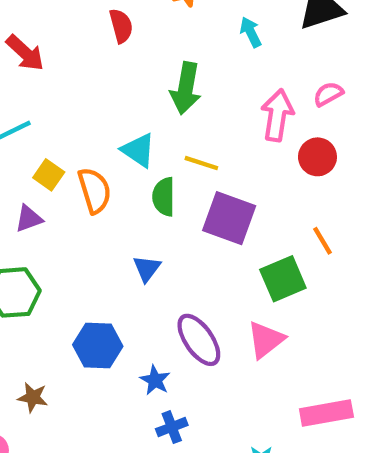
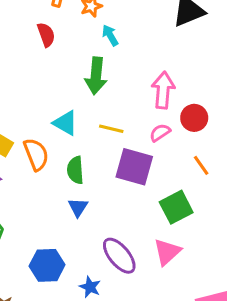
cyan arrow: (251, 32) -> (110, 35), moved
pink semicircle: (328, 94) -> (160, 133), moved
green semicircle: (164, 197) -> (75, 170), moved
orange line: (323, 241) -> (201, 165), moved

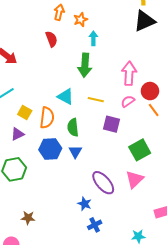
cyan arrow: (110, 35) -> (93, 38), turned 32
orange semicircle: (36, 154) -> (47, 118), turned 30
orange line: (201, 165) -> (154, 110), moved
purple square: (134, 167) -> (111, 124), size x0.7
blue hexagon: (47, 265) -> (50, 149), moved

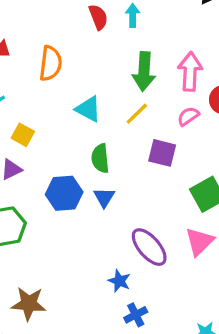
red semicircle: (51, 39) -> (98, 17), moved
green arrow: (85, 65) -> (144, 72), moved
yellow line: (96, 100) -> (137, 114), turned -56
orange semicircle: (47, 118) -> (51, 63), moved
brown star: (28, 218) -> (29, 304), size x1.5

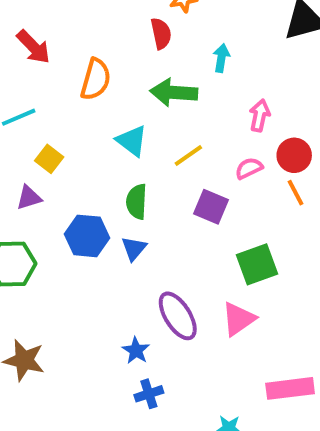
cyan arrow: (133, 15) -> (221, 58), moved
green arrow: (144, 72) -> (174, 92), moved, turned 81
pink arrow: (190, 72) -> (260, 116), size x0.7

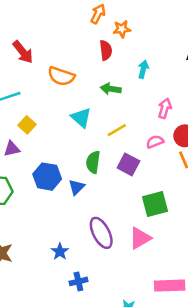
orange semicircle: (96, 79) -> (61, 76), turned 88
green arrow: (174, 92) -> (111, 89), size x0.7
green semicircle: (137, 202) -> (93, 162), moved
blue star: (136, 350) -> (60, 252), moved

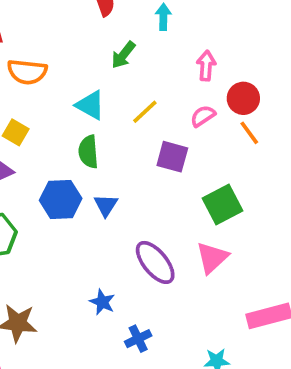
orange semicircle: (61, 76) -> (27, 72), moved
green arrow: (111, 89) -> (123, 55), turned -48
green semicircle: (93, 162) -> (88, 152), moved

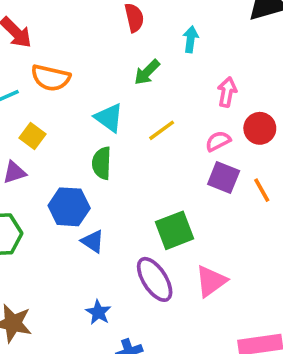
orange line: (249, 133) -> (262, 190), moved
purple square: (172, 157) -> (224, 177), moved
blue triangle: (106, 205) -> (93, 241), moved, turned -35
green square: (222, 205) -> (175, 230), moved

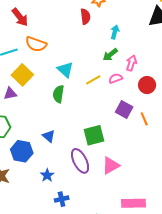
green arrow: (147, 72) -> (110, 55), moved
yellow square: (33, 136) -> (22, 75), size x1.5
pink semicircle: (218, 141) -> (116, 78), moved
blue hexagon: (69, 207) -> (22, 151), moved

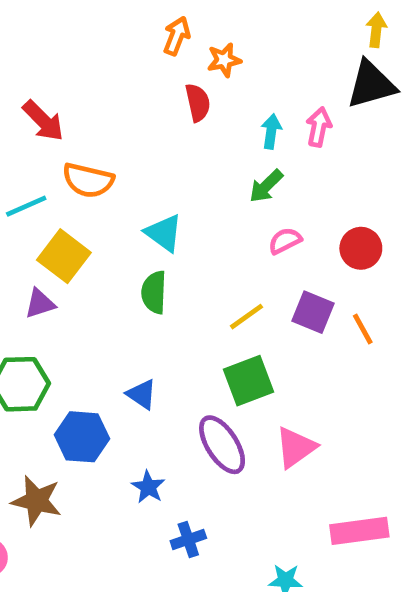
pink arrow: (131, 63) -> (319, 127), moved
yellow line: (93, 80) -> (246, 317), moved

